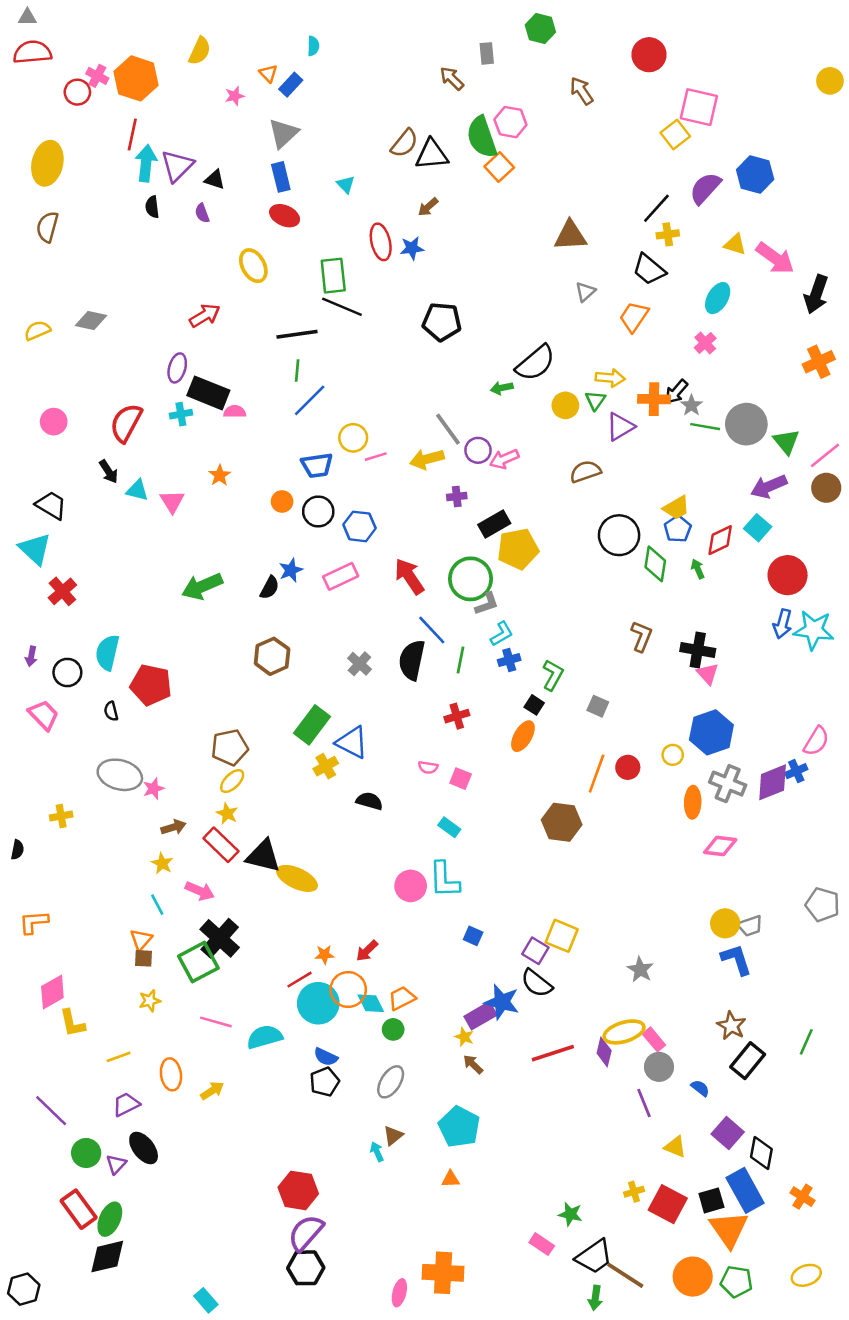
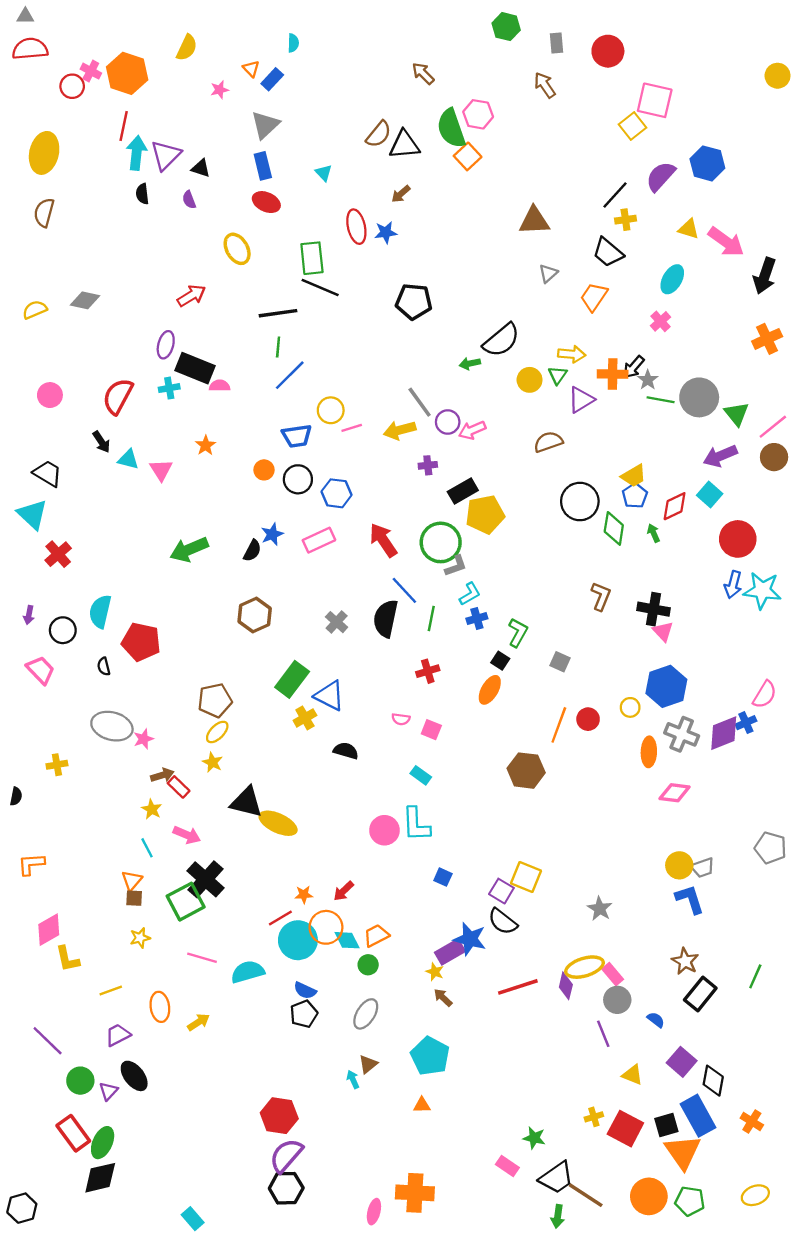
gray rectangle: (487, 53) -> (556, 43), moved
red rectangle: (221, 845) -> (179, 787), moved, size x0.7

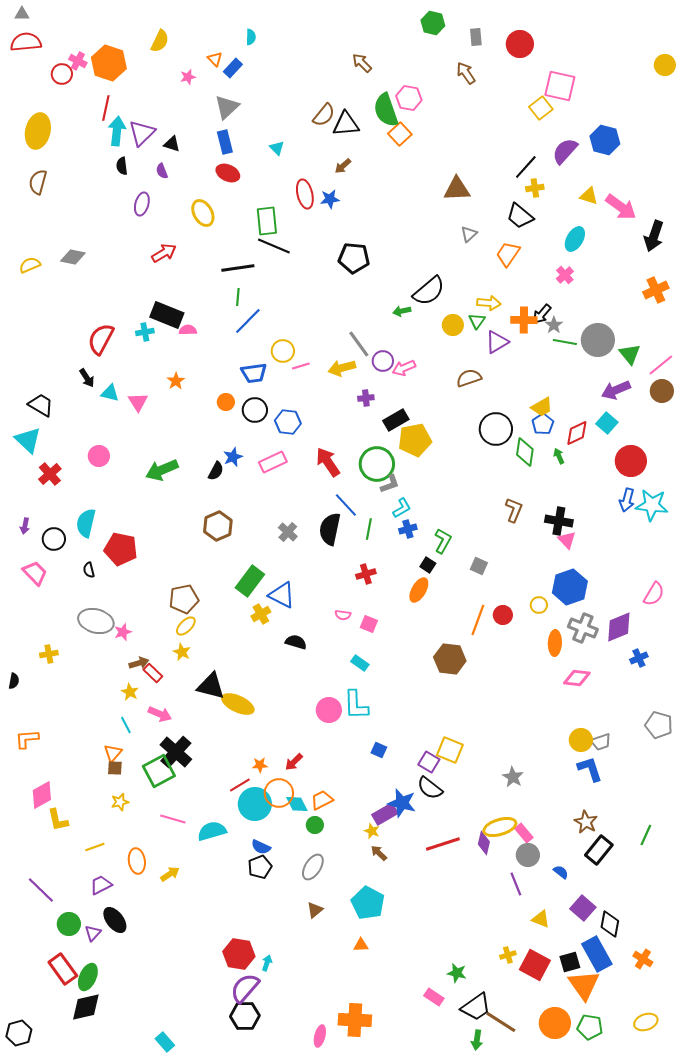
purple ellipse: (166, 345) -> (142, 204), moved
pink circle: (50, 395) -> (99, 456), moved
blue cross: (746, 723) -> (639, 658), moved
cyan arrow: (353, 1079) -> (267, 963), moved, turned 42

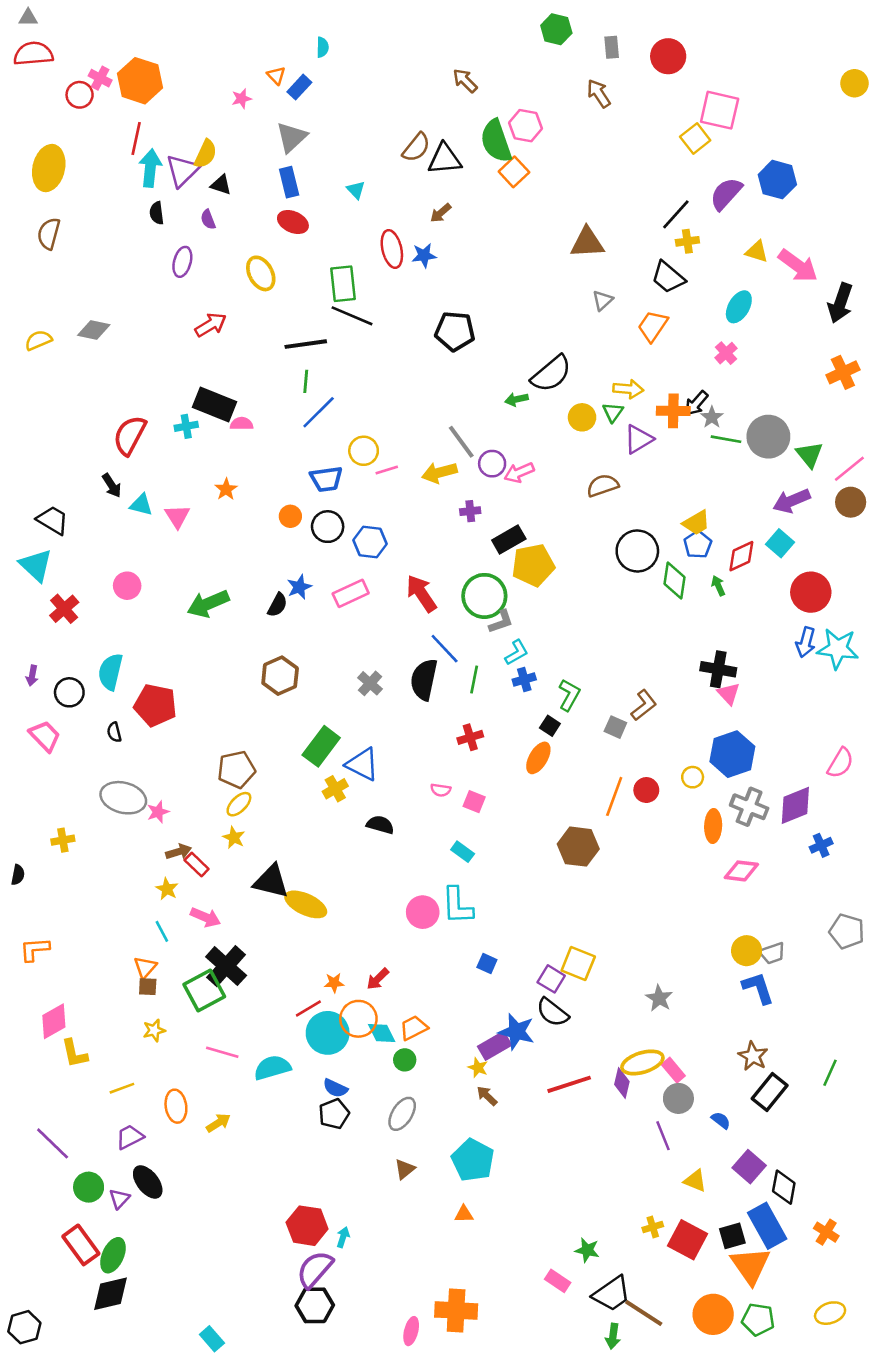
yellow semicircle: (160, 41) -> (206, 154), moved
brown L-shape: (514, 510) -> (644, 705), moved, turned 30

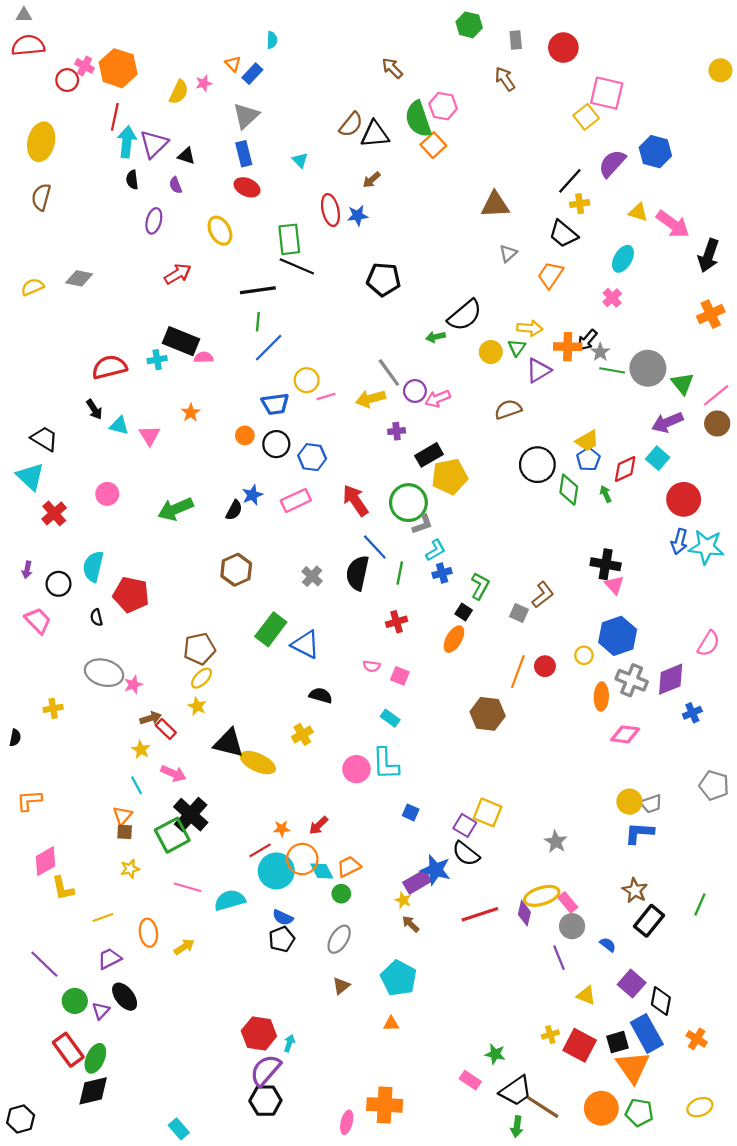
yellow semicircle: (206, 154) -> (179, 92), moved
red semicircle: (130, 435) -> (109, 367), turned 48
yellow cross: (335, 789) -> (302, 734), moved
blue L-shape: (758, 988) -> (639, 833), turned -68

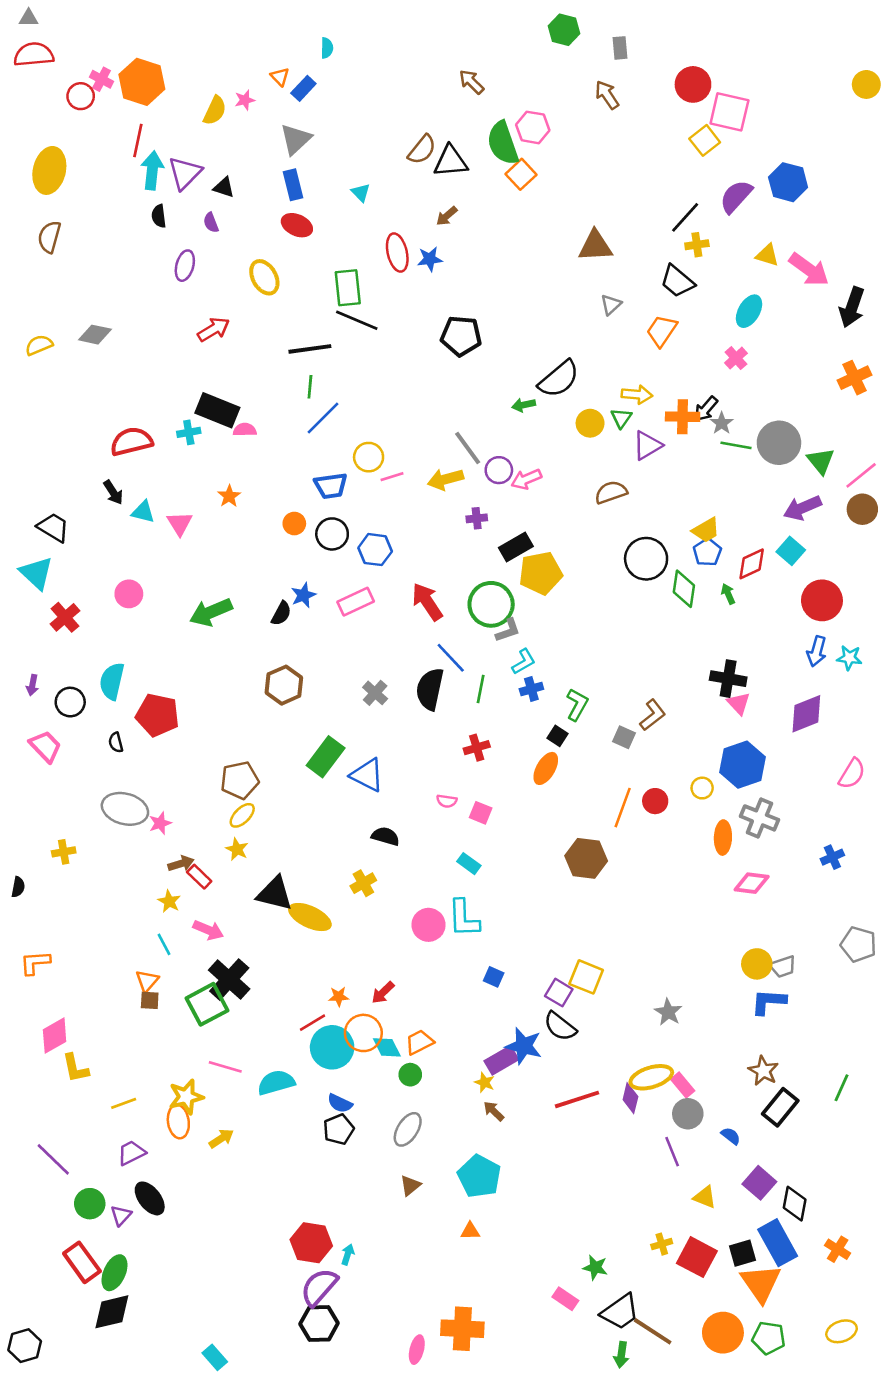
red circle: (563, 48) -> (693, 84), moved
cyan star: (706, 547) -> (849, 658), size x0.6
purple diamond: (671, 679) -> (806, 714), moved
yellow star: (130, 869) -> (186, 1097), moved, size x1.5

